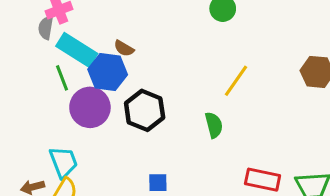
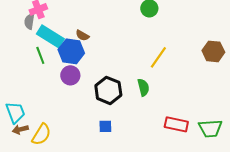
purple circle: (90, 107) -> (70, 75), moved, size x0.7
black hexagon: (145, 110) -> (108, 90), moved
cyan trapezoid: (63, 162) -> (15, 112), moved

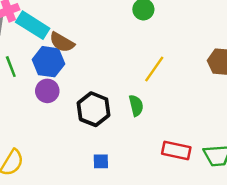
brown semicircle: (82, 35) -> (62, 42), size x1.5
cyan rectangle: (50, 36) -> (33, 25), moved
blue square: (105, 126) -> (101, 161), moved

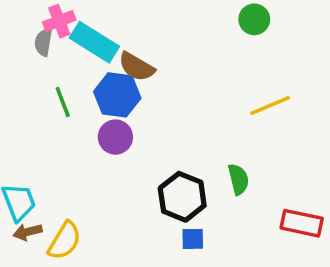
yellow line: (154, 69) -> (270, 105), turned 32
green semicircle: (136, 105) -> (238, 179), moved
black hexagon: (94, 109) -> (182, 197), moved

